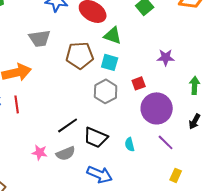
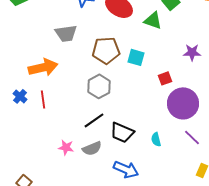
green triangle: (113, 35) -> (153, 20), moved
gray hexagon: (106, 91) -> (99, 86), moved

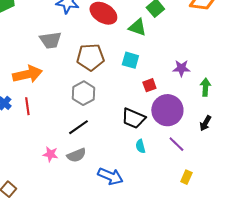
purple star: (192, 52) -> (181, 68), moved
cyan square: (136, 57) -> (130, 60), moved
black trapezoid: (122, 132) -> (133, 118), moved

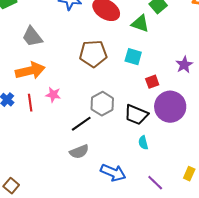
gray trapezoid: (50, 40) -> (32, 37), moved, turned 60
purple star: (181, 68) -> (184, 65), turned -30
gray hexagon: (83, 93) -> (102, 104), moved
purple line: (176, 144) -> (155, 183), moved
pink star: (50, 154) -> (53, 95), moved

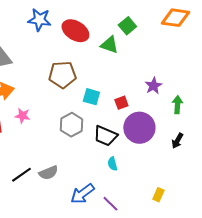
cyan square: (133, 57) -> (91, 97), moved
black line: (81, 124) -> (21, 175), moved
blue arrow: (113, 173) -> (82, 194), turned 120
purple line: (155, 183) -> (110, 204), moved

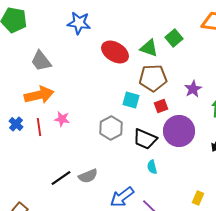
green square: (127, 26) -> (174, 38), moved
red ellipse: (75, 31) -> (115, 52), moved
brown pentagon: (62, 75) -> (153, 78), moved

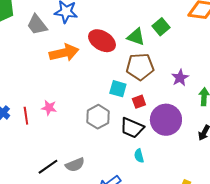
gray trapezoid: (41, 61) -> (37, 25), moved
orange arrow: (39, 95) -> (64, 53), moved
red square: (161, 106) -> (139, 102), moved

